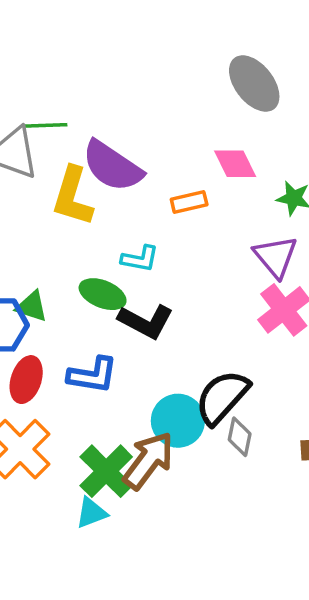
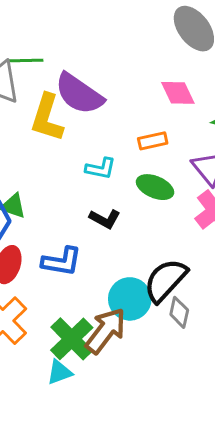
orange rectangle: (189, 202) -> (153, 141), moved
green ellipse: (103, 294) -> (155, 187), moved
black L-shape: (146, 321) -> (105, 219), size x0.7

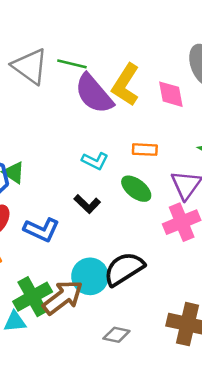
green line: (26, 61) -> (72, 64), moved
pink diamond: (178, 93) -> (171, 94), moved
yellow L-shape: (47, 118) -> (126, 85), moved
gray diamond: (179, 312) -> (116, 335), moved, turned 75

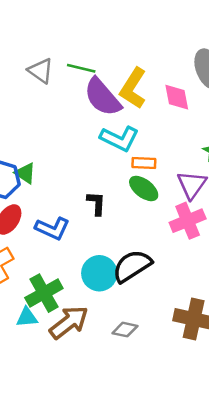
gray triangle: (30, 66) -> (41, 71), size x0.7
orange rectangle: (145, 150) -> (144, 163), moved
cyan L-shape: (95, 161) -> (119, 139), moved, size x1.5
black L-shape: (87, 204) -> (96, 203), turned -130
brown arrow: (63, 297) -> (69, 322), moved

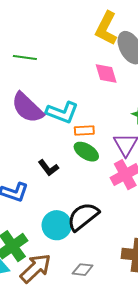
yellow L-shape: (133, 88) -> (106, 28), moved
purple semicircle: (102, 97) -> (27, 108), moved
black L-shape: (96, 203) -> (48, 168), turned 145

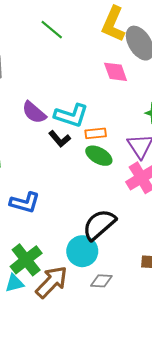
green line: (25, 57) -> (52, 30), moved, turned 35
purple semicircle: (27, 108) -> (34, 112), size x0.7
black L-shape: (48, 168) -> (60, 139), moved
cyan circle: (57, 225) -> (82, 251), moved

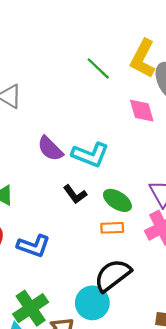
green line: (52, 30) -> (98, 68), moved
orange rectangle: (96, 133) -> (112, 228), moved
black L-shape: (60, 139) -> (75, 194), moved

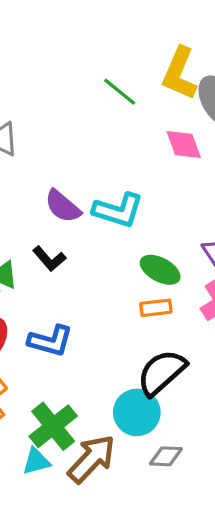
black L-shape: (75, 194) -> (49, 259), moved

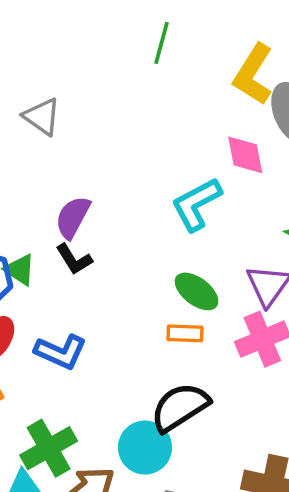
green line: (120, 92) -> (162, 43), moved, turned 57
purple semicircle: (63, 206) -> (73, 217), moved, turned 69
cyan L-shape: (118, 210) -> (196, 204), moved, turned 126

